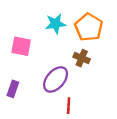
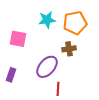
orange pentagon: (89, 27) -> (75, 23), turned 30
brown cross: (82, 58) -> (69, 49), turned -32

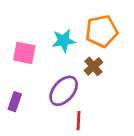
cyan star: (47, 20) -> (64, 41), moved
brown cross: (69, 49) -> (93, 66), turned -32

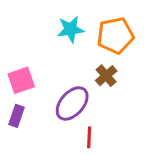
cyan star: (64, 41) -> (71, 29), moved
pink square: (24, 53) -> (21, 80), moved, turned -30

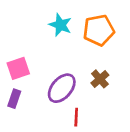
cyan star: (71, 29) -> (60, 25), turned 30
brown cross: (106, 76) -> (100, 79), moved

